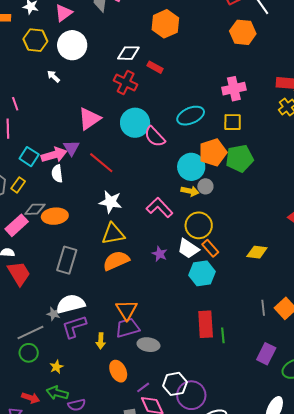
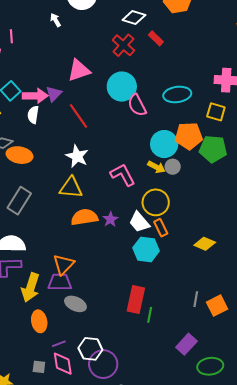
orange semicircle: (116, 261) -> (84, 217), moved
yellow arrow: (101, 341) -> (30, 288), size x1.8

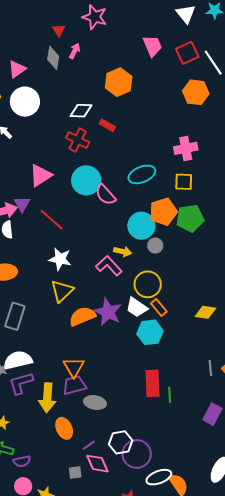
yellow arrow: (156, 167) -> (123, 251), moved
yellow triangle: (71, 188) -> (62, 291), turned -35
purple star: (110, 219) -> (108, 312), size x1.8

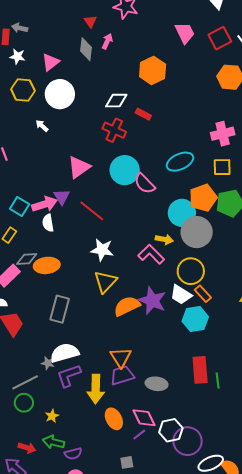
gray circle: (155, 246) -> (197, 232), size x2.0
gray ellipse: (95, 403) -> (157, 384), moved
pink diamond: (97, 464) -> (144, 418), moved

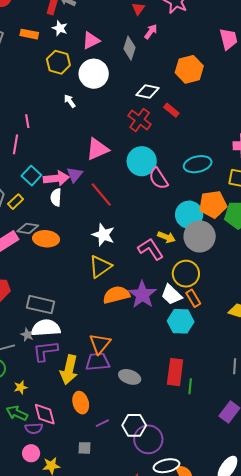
gray diamond: (86, 49) -> (130, 48), moved
gray rectangle: (60, 309) -> (40, 305), moved, turned 76
pink diamond: (144, 418) -> (45, 414), moved

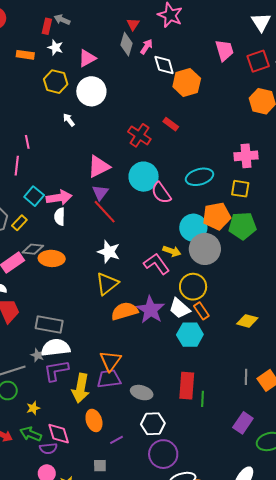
gray diamond: (130, 48) -> (127, 44), moved
white diamond: (148, 91) -> (164, 65), moved, turned 65
purple triangle: (75, 175) -> (100, 193), moved
white hexagon: (134, 425) -> (153, 424), moved

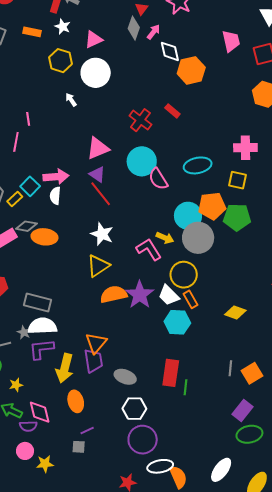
purple triangle: (100, 193) -> (97, 174), turned -36
cyan square: (34, 196) -> (30, 186), moved
purple trapezoid: (109, 379) -> (93, 361), turned 85
purple rectangle: (243, 423) -> (243, 411), moved
purple line: (117, 440) -> (87, 431), moved

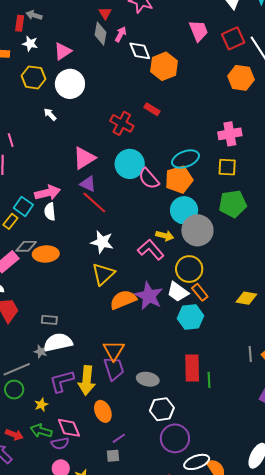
orange pentagon: (212, 206) -> (179, 180), moved
gray rectangle: (38, 302) -> (49, 320), size x0.6
purple L-shape: (41, 349) -> (62, 381), moved

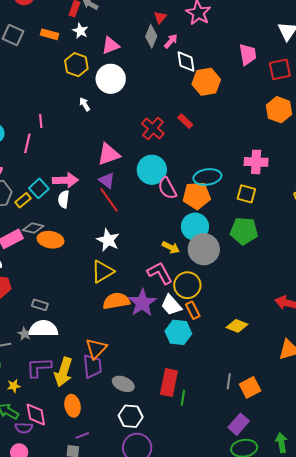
pink L-shape: (151, 250) -> (160, 273), moved

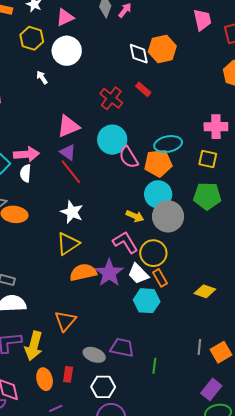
white diamond: (186, 62) -> (139, 54), moved
purple trapezoid: (92, 366) -> (122, 348), moved, turned -70
red rectangle: (169, 383) -> (68, 374), moved, size x0.6

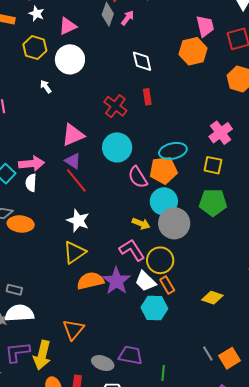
orange hexagon: (162, 49) -> (193, 51), moved
red rectangle: (143, 89) -> (147, 97), turned 42
pink cross: (216, 127) -> (221, 133), turned -35
pink semicircle: (129, 157) -> (138, 177), moved
gray line: (199, 347) -> (208, 353), turned -35

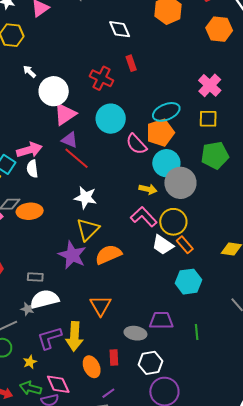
white circle: (70, 59) -> (54, 91), moved
purple star: (116, 281) -> (72, 255), moved
cyan hexagon: (154, 308) -> (189, 282), moved

